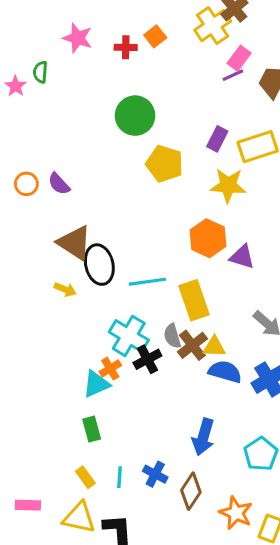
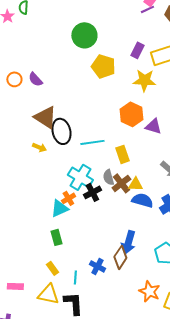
yellow rectangle: (194, 300) -> (122, 154), size x0.7
cyan line: (120, 477) -> (75, 277), moved
brown diamond: (191, 491) -> (120, 257), moved

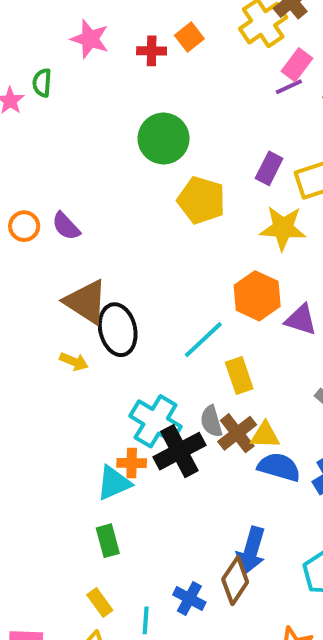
cyan line: (92, 142) -> (203, 340), moved, turned -35
black cross: (92, 192) -> (179, 451), size x1.4
orange cross: (68, 198) -> (132, 463), turned 32

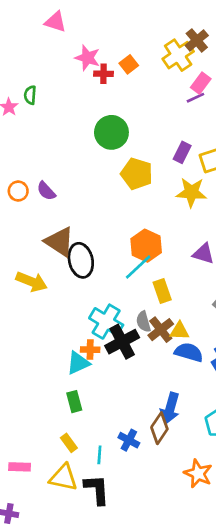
pink star: (90, 39) -> (87, 58), moved
orange hexagon: (257, 296) -> (146, 246), moved
yellow arrow: (74, 362) -> (32, 282), moved, size x1.6

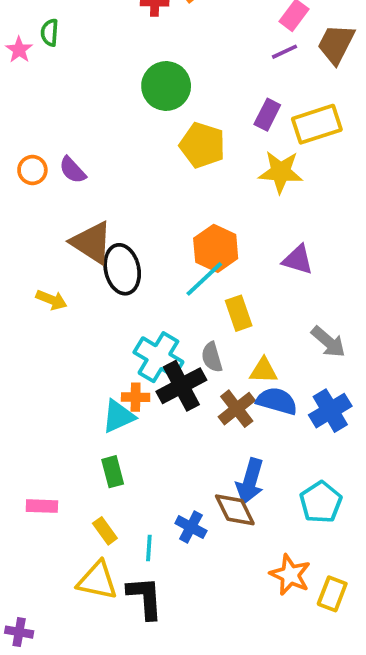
purple line: (195, 98) -> (284, 52), moved
yellow arrow: (32, 282) -> (52, 300), size x0.7
brown cross: (161, 330) -> (237, 409), moved
brown diamond: (159, 428) -> (235, 510), turned -60
pink rectangle: (20, 467) -> (42, 506), moved

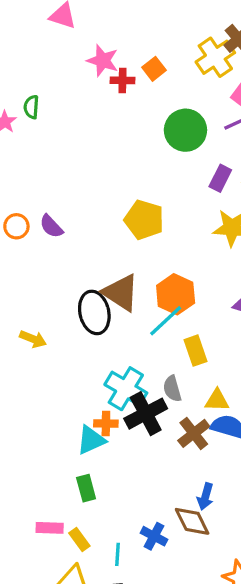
green circle: (166, 86) -> (185, 130), moved
yellow pentagon: (202, 145) -> (144, 220), moved
brown triangle: (92, 243) -> (121, 293), moved
blue arrow: (250, 481) -> (205, 496), size x0.7
pink rectangle: (42, 506) -> (50, 528), moved

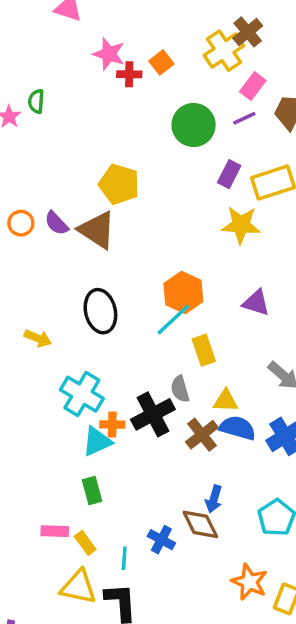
yellow pentagon: (144, 220) -> (119, 184), moved
brown triangle: (121, 293) -> (97, 230), moved
cyan cross: (126, 389) -> (82, 394), moved

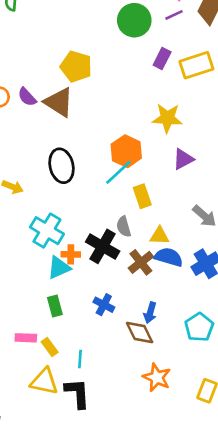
yellow star: (241, 225) -> (167, 118), moved
purple triangle: (256, 303) -> (183, 159), turned -45
black cross: (153, 414) -> (103, 246), turned -32
blue cross: (161, 540) -> (104, 305), moved
orange star: (249, 582) -> (157, 377), moved

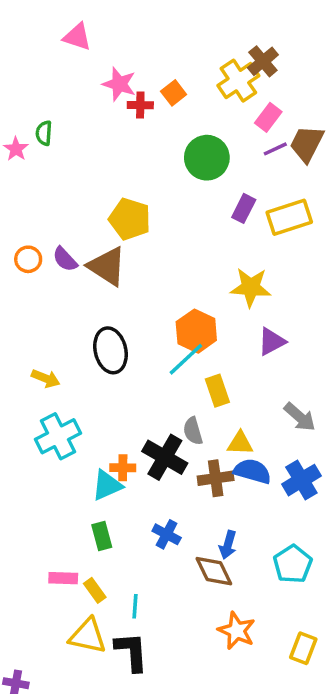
purple line: (174, 15) -> (275, 149), moved
cyan cross: (47, 231) -> (58, 436), moved, turned 32
brown cross: (141, 262) -> (216, 478), turned 30

